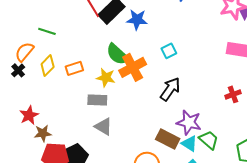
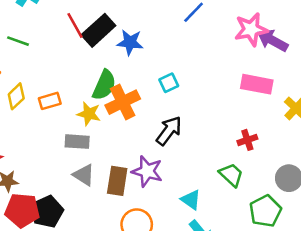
green line: (47, 31) -> (18, 41), moved
green semicircle: (118, 54) -> (104, 85), turned -110
purple star: (189, 122) -> (147, 171), moved
brown rectangle: (168, 139) -> (117, 181), moved, turned 70
green trapezoid: (209, 140) -> (231, 175), moved

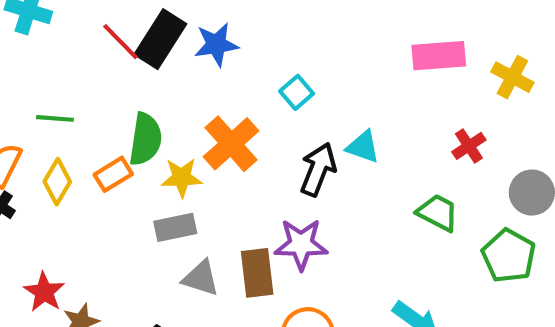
green line: (18, 41) -> (55, 118), moved
green semicircle: (104, 85) -> (145, 139), moved
red cross: (247, 140) -> (469, 146), moved
cyan triangle: (191, 200) -> (363, 147), moved

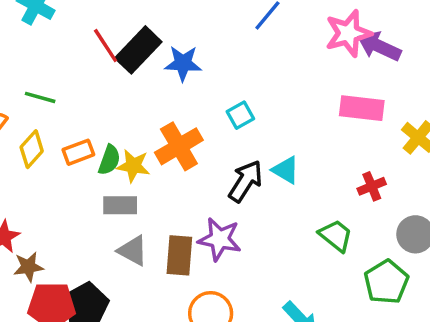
green semicircle: (145, 139) -> (109, 160), moved, size x0.7

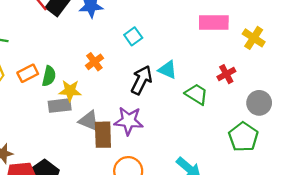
orange cross: (179, 146) -> (94, 62), size x0.6
yellow star: (133, 166) -> (70, 91), moved
green trapezoid: (336, 236) -> (196, 94), moved
gray triangle: (133, 251) -> (89, 121), moved

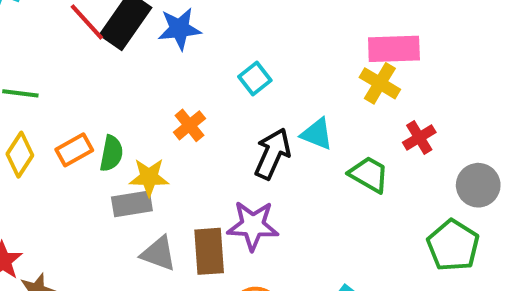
yellow cross: (254, 38) -> (380, 83), moved
gray triangle: (89, 121) -> (159, 254), moved

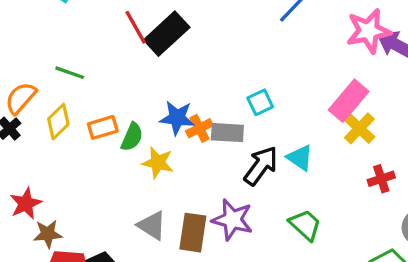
blue star: (179, 29) -> (177, 118), moved
pink rectangle: (394, 49) -> (349, 101), moved, turned -60
green trapezoid: (369, 174) -> (305, 225), moved
gray rectangle: (132, 204) -> (227, 133), moved

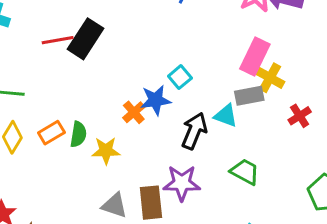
red line: (136, 27) -> (58, 40), turned -56
blue star: (177, 118) -> (156, 100), moved
gray rectangle: (227, 133) -> (249, 96), moved

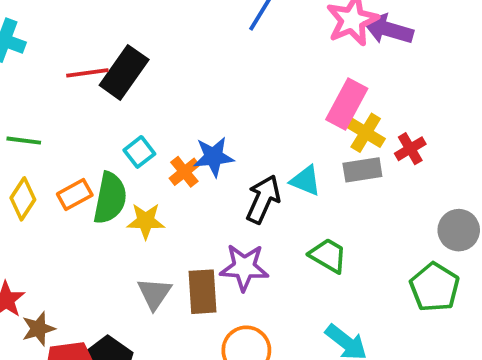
cyan square: (180, 77) -> (139, 152), moved
gray rectangle: (249, 96) -> (362, 170), moved
red cross: (300, 116) -> (410, 149), moved
green semicircle: (78, 134) -> (110, 198), size x1.5
gray triangle: (114, 205) -> (154, 294), turned 44

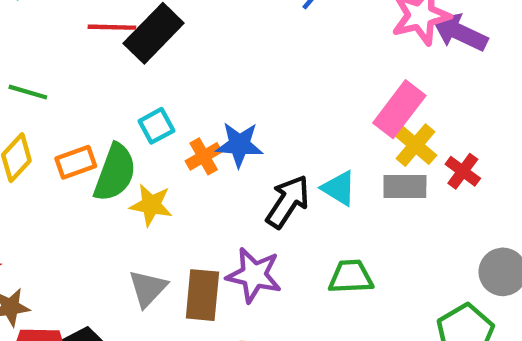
red cross: (410, 149) -> (463, 171), turned -32
green trapezoid: (328, 255) -> (351, 277), turned -42

